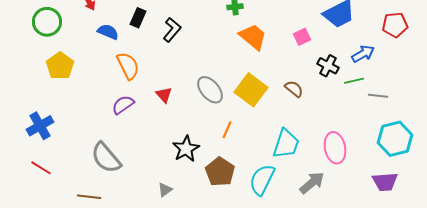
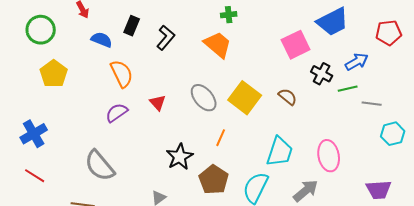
orange trapezoid: (253, 37) -> (218, 45), moved
pink square: (302, 37) -> (296, 45), size x1.6
cyan hexagon: (395, 139) -> (393, 134), moved, size x0.7

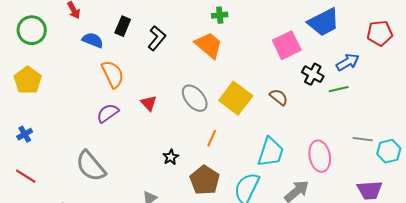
yellow pentagon: (54, 74) -> (28, 80), moved
gray line: (372, 104) -> (363, 139), moved
blue cross: (34, 134) -> (25, 134), size x0.6
cyan hexagon: (393, 134) -> (389, 151), moved
black star: (180, 157) -> (171, 157), size x0.6

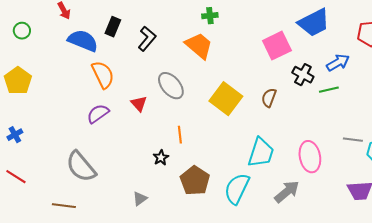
green circle: (32, 30) -> (22, 31), size x0.6
blue semicircle: (93, 40) -> (83, 41), size x1.4
brown semicircle: (279, 97) -> (269, 98), turned -108
gray ellipse: (195, 98) -> (171, 86), moved
orange line: (212, 138) -> (180, 135), moved, turned -30

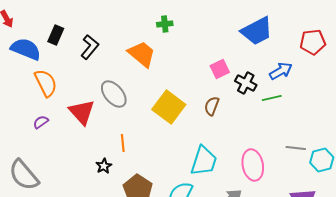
green cross: (210, 16) -> (165, 24), moved
pink square: (277, 46) -> (220, 69), moved, size x0.7
red triangle: (139, 104) -> (82, 112), size x1.6
purple semicircle: (98, 114) -> (41, 122), size x0.7

